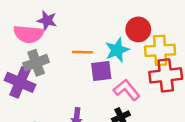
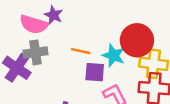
red circle: (138, 29) -> (137, 40), size x1.4
cyan star: (117, 50) -> (113, 56), turned 30

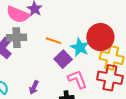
purple square: (95, 72) -> (63, 59), turned 36

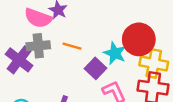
orange line: (54, 41) -> (72, 46), moved

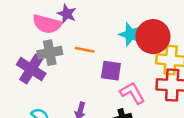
cyan star: (115, 53) -> (131, 34), moved
purple square: (96, 68) -> (111, 71), turned -30

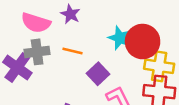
purple star: (67, 14) -> (70, 14), moved
purple square: (111, 71) -> (98, 74), turned 35

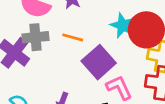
purple square: (98, 74) -> (99, 62), size x1.4

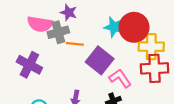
gray cross: (35, 37) -> (58, 32), moved

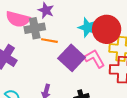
pink L-shape: (120, 78) -> (94, 59), moved

